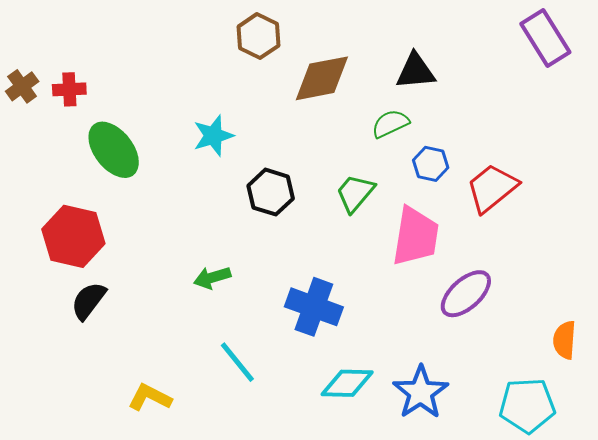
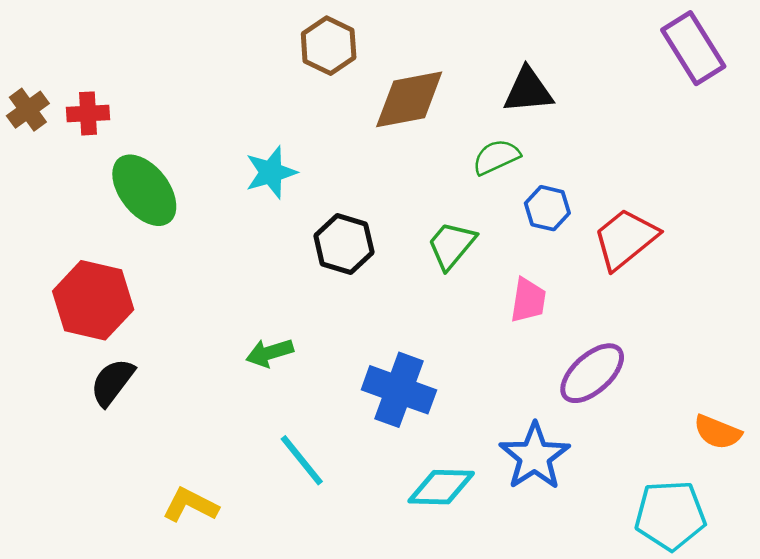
pink trapezoid: (416, 236) -> (528, 300), size x0.6
orange semicircle: (564, 340) -> (718, 432), turned -72
blue star: (421, 392) -> (535, 456), moved

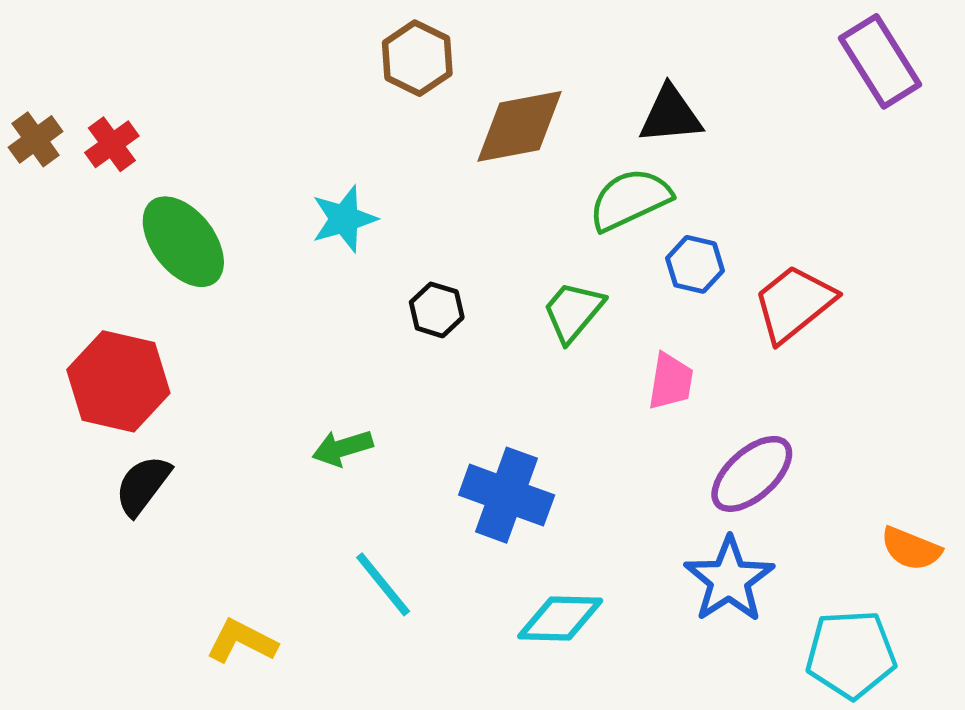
red cross: (88, 113) -> (112, 144), turned -33
green semicircle: (496, 157) -> (630, 199), size x1.4
black hexagon: (344, 244) -> (437, 310), size x0.7
blue star: (535, 456) -> (729, 580), moved

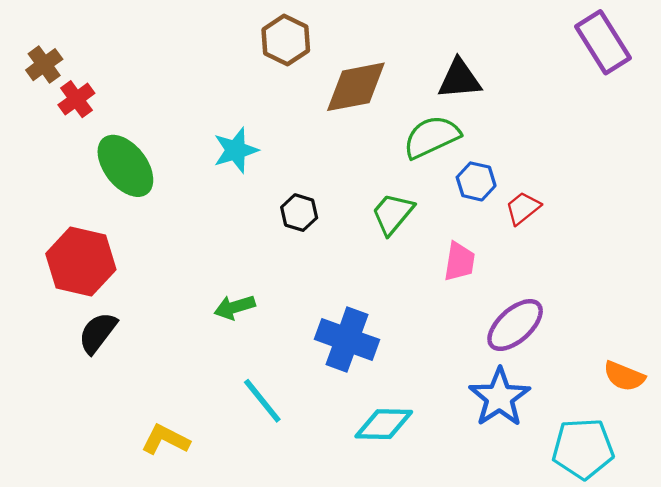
brown cross: (36, 139) -> (44, 65), moved
red trapezoid: (794, 303) -> (523, 208), moved, size x0.6

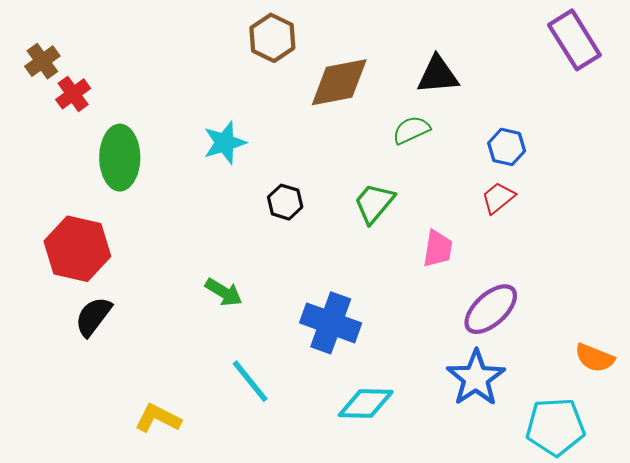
green semicircle: (432, 137) -> (411, 130), size x0.7
green ellipse: (125, 166) -> (120, 158), turned 38
blue hexagon: (476, 181) -> (507, 147), moved
green arrow: (235, 307) -> (224, 292), turned -132

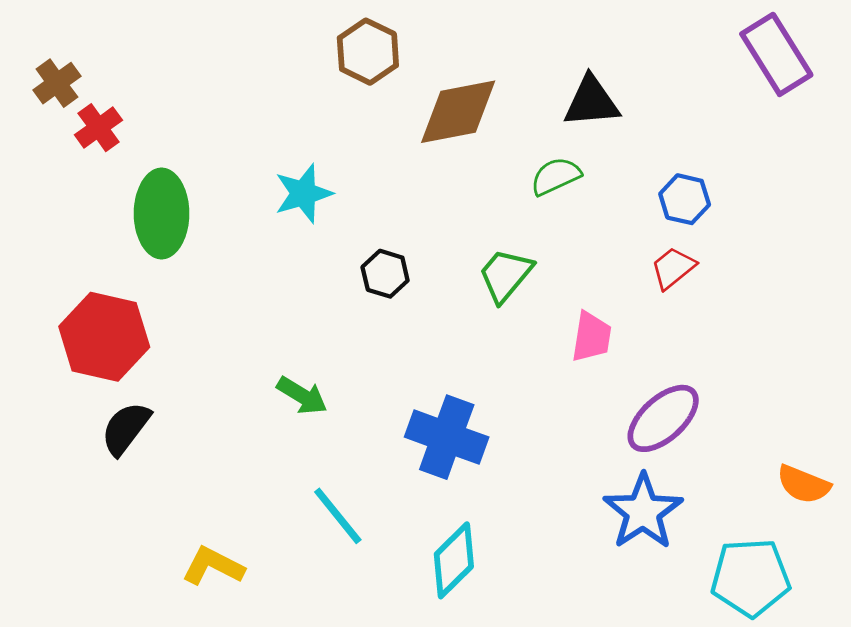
cyan diamond: (366, 403) -> (454, 560), moved, turned -46

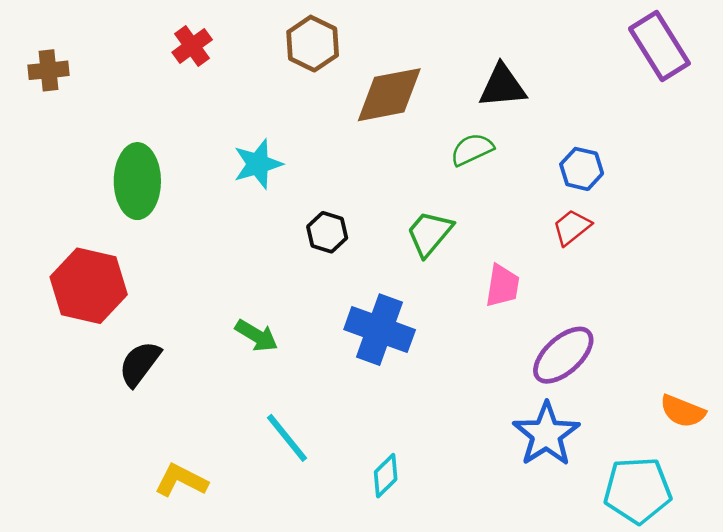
brown cross: (57, 83) -> (48, 70), turned 30
red cross: (98, 128) -> (192, 46), moved
black semicircle: (126, 428) -> (140, 364), moved
blue cross: (447, 437) -> (380, 330), moved
cyan diamond: (454, 560) -> (386, 476), size x0.7

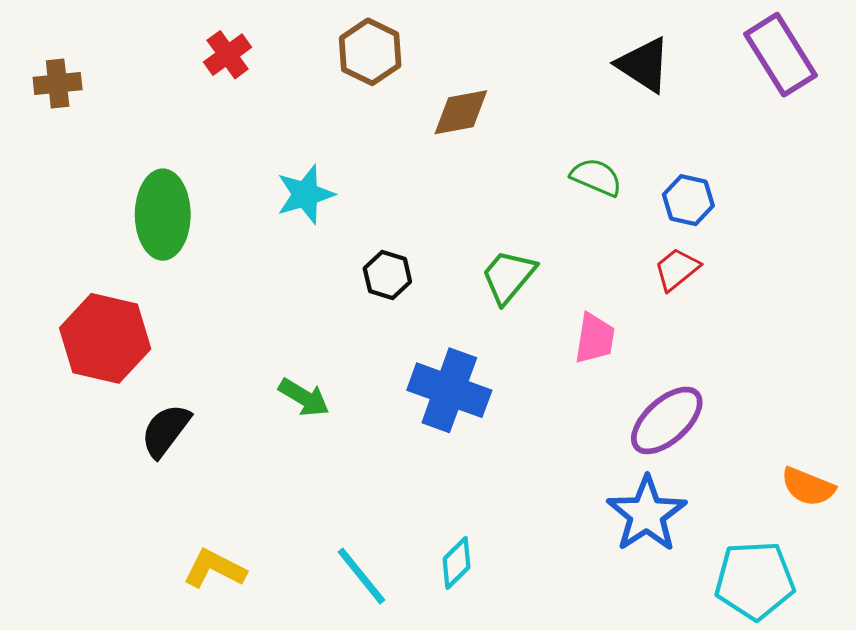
black triangle: (502, 86) -> (644, 65), moved, turned 38
brown diamond: (389, 95) -> (461, 112), size x0.7
green semicircle: (472, 149) -> (596, 177), moved, turned 48
cyan line: (287, 438) -> (361, 576), moved

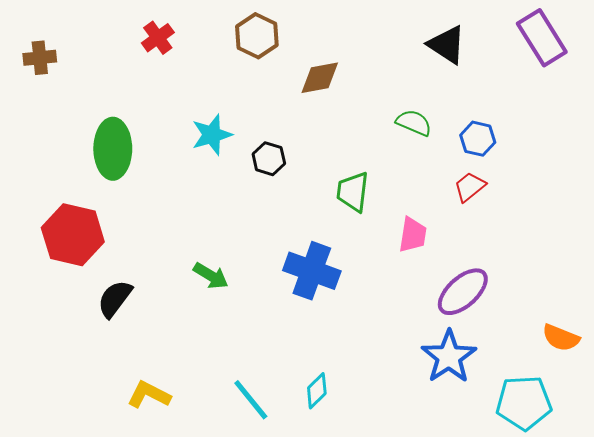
black hexagon: (387, 275) -> (269, 159), moved
green trapezoid: (508, 276) -> (353, 192), turned -33

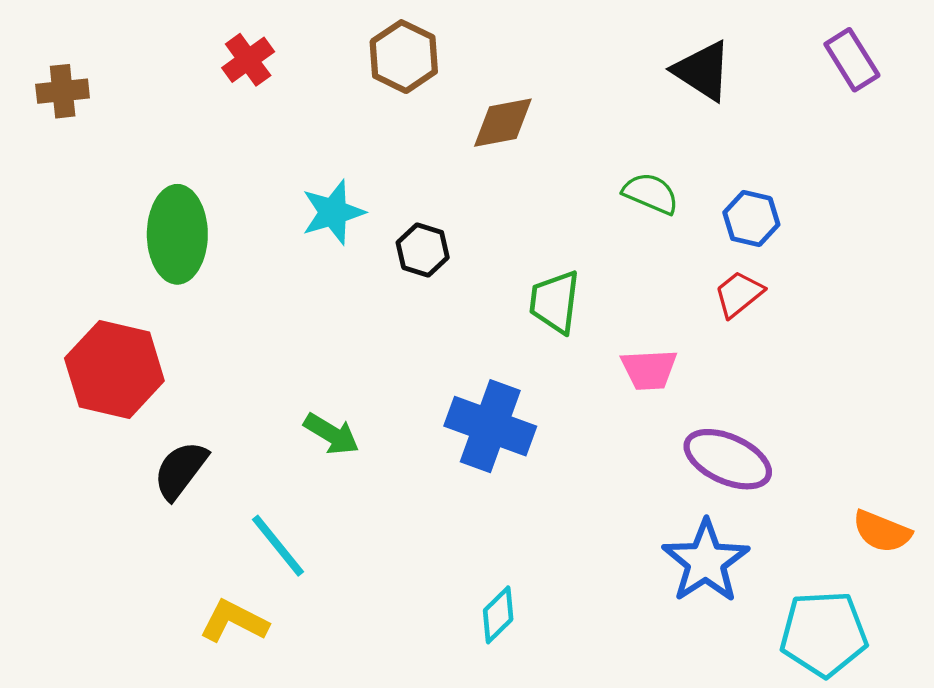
purple rectangle: (542, 38) -> (852, 60), size x0.7
pink trapezoid: (413, 235) -> (649, 370), turned 78
purple ellipse: (463, 292) -> (728, 459), turned 66
cyan line: (251, 400) -> (278, 546), moved

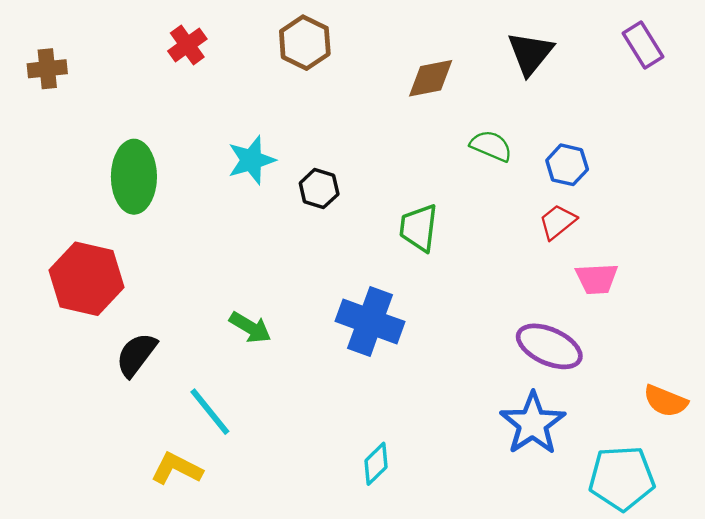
black triangle: (703, 71) -> (530, 53), turned 36
brown diamond: (503, 123) -> (431, 78), moved
pink trapezoid: (649, 370) -> (597, 279), moved

